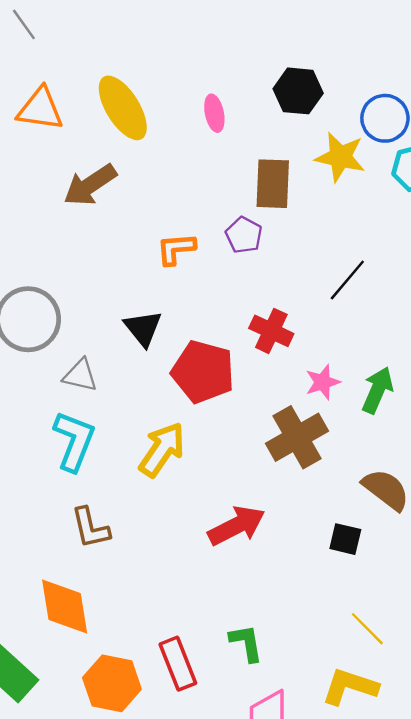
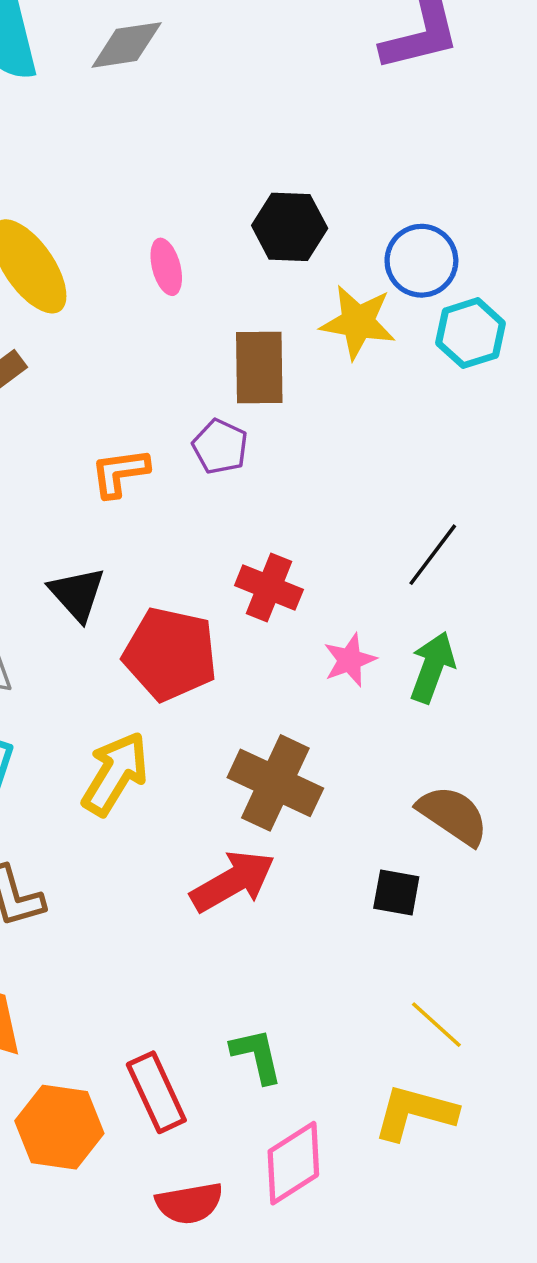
black line: (347, 280) -> (433, 555), moved
brown cross: (297, 437) -> (275, 783), moved, turned -32

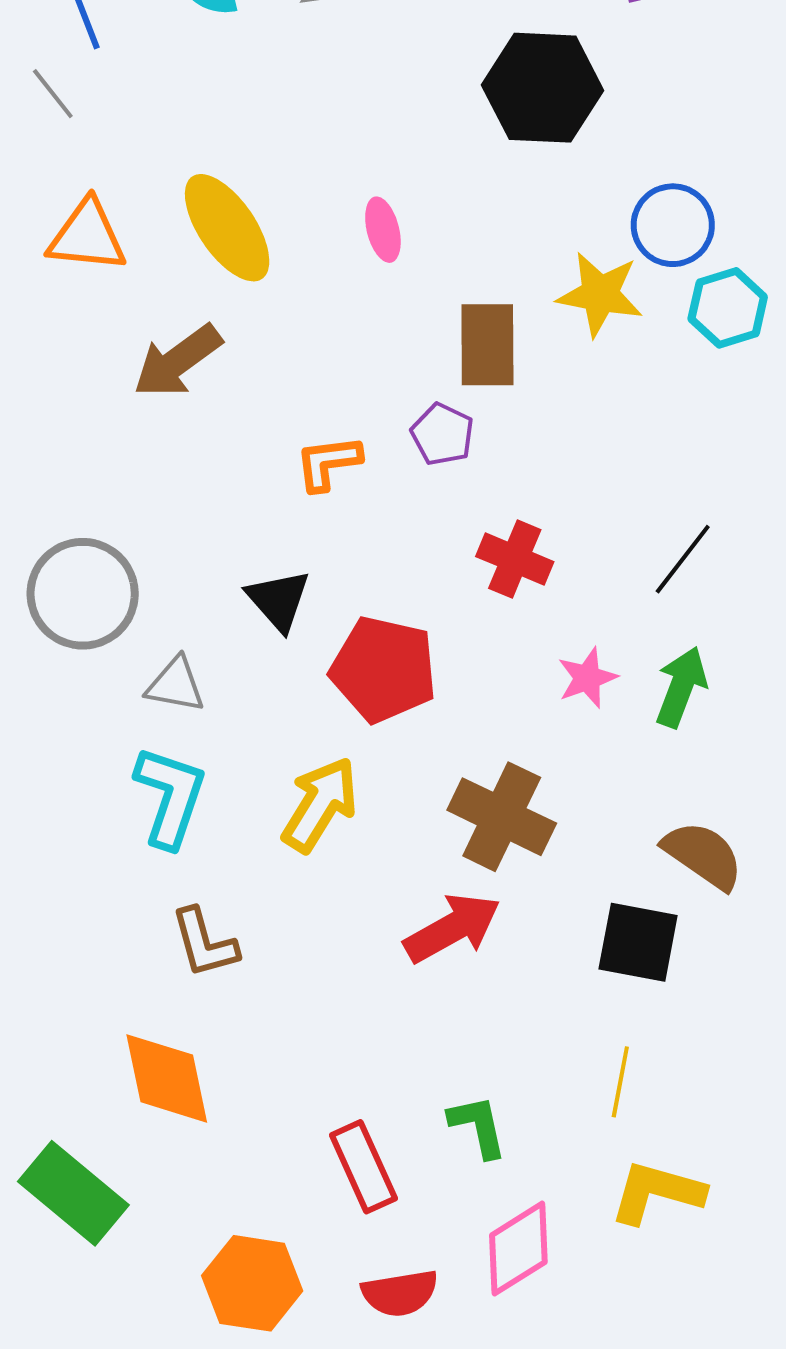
black hexagon: (290, 227) -> (543, 88), moved, size x1.4
red cross: (269, 588) -> (515, 559), moved
black square: (396, 892) -> (638, 942), size x1.5
yellow line: (436, 1025) -> (620, 1082), moved, turned 58
orange hexagon: (59, 1127) -> (252, 1283), moved

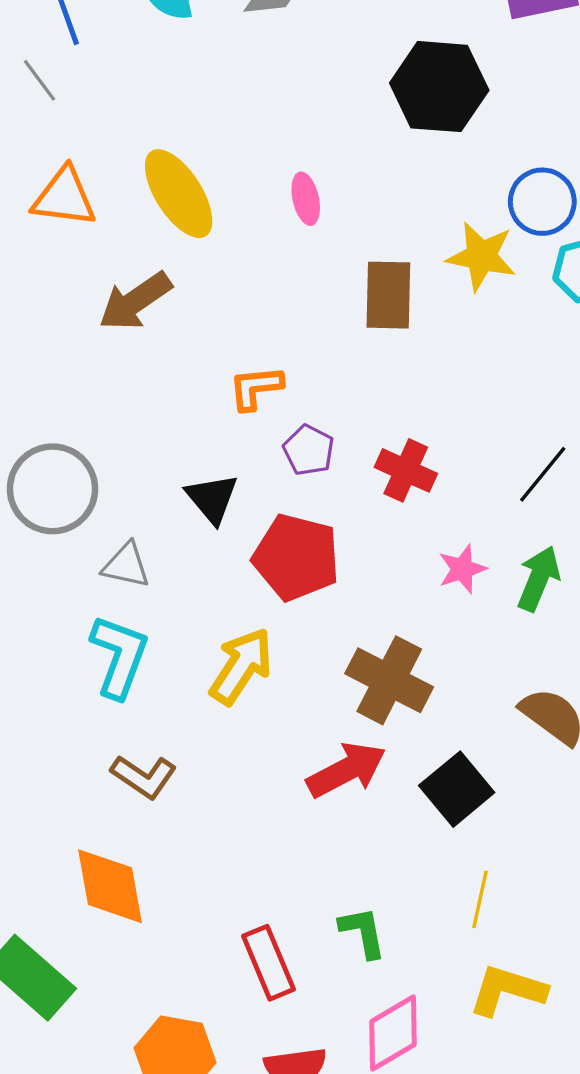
purple pentagon: (442, 434) -> (309, 450), moved
black square: (638, 942) -> (457, 789), moved, turned 38
brown L-shape: (204, 943) -> (144, 777), turned -42

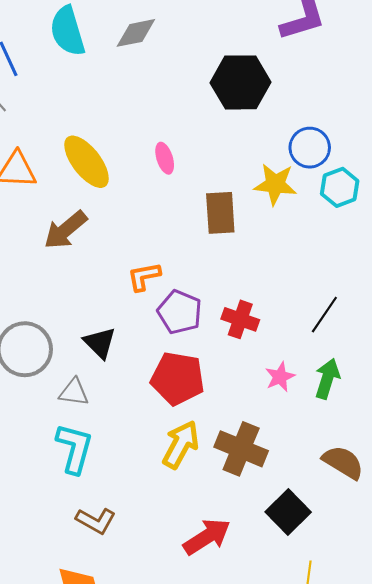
purple pentagon: (309, 450) -> (180, 312), size x1.4
black triangle: (212, 499) -> (100, 343), moved
yellow arrow: (241, 666) -> (181, 445), moved
red arrow: (346, 770) -> (207, 537), moved

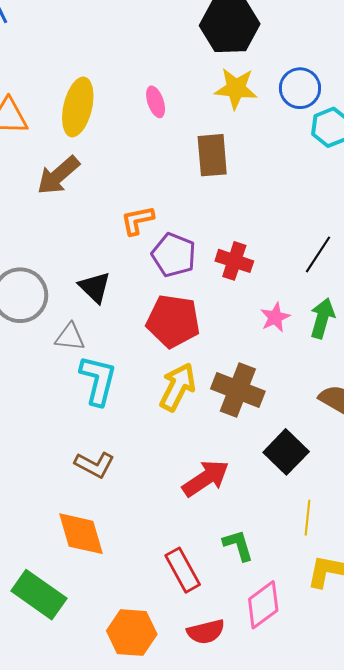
yellow ellipse: (86, 162) -> (78, 107), turned 52
yellow star: (275, 184) -> (236, 88), moved
cyan L-shape: (74, 448) -> (98, 380), moved

